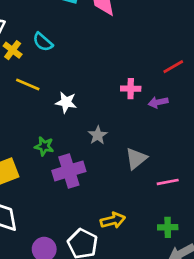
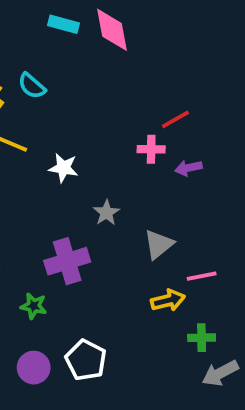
red line: (173, 67) -> (175, 119), moved
green star: (44, 146) -> (34, 306), moved
yellow arrow: (113, 220) -> (168, 300), moved

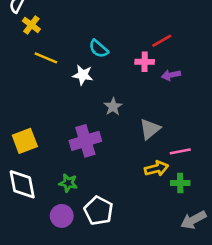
cyan semicircle: (32, 86) -> (99, 49), moved
green star: (34, 306) -> (68, 183), moved
green cross: (202, 338) -> (180, 183), moved

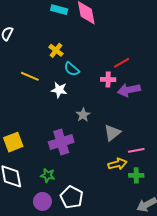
yellow cross: (31, 25) -> (56, 50), moved
purple arrow: (171, 75) -> (129, 90), size x1.5

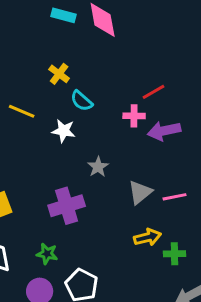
pink line: (136, 150) -> (174, 197), moved

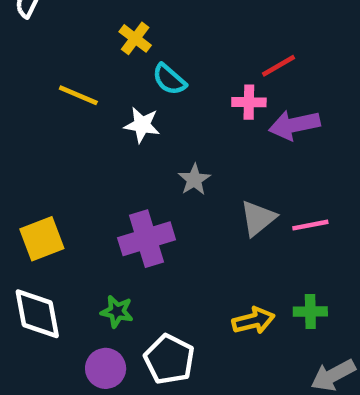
yellow arrow: (148, 237) -> (253, 321), moved

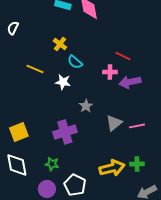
red line: (278, 66) -> (123, 56), turned 56
yellow arrow: (253, 321) -> (112, 168), size x1.4

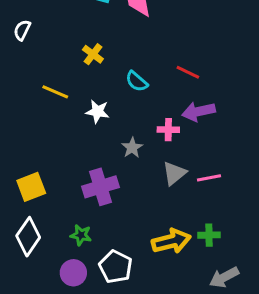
cyan semicircle: (75, 62) -> (137, 81), moved
pink cross: (110, 72) -> (168, 130), moved
white diamond: (17, 165) -> (28, 237), turned 45

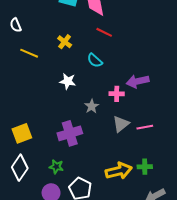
white semicircle: (22, 30) -> (16, 25), turned -48
red line: (188, 72) -> (104, 32), moved
yellow line: (55, 92) -> (29, 53), moved

